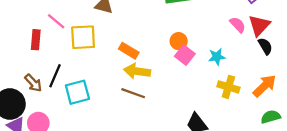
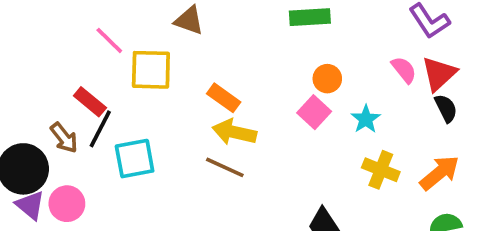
red rectangle: (36, 40) -> (90, 102), moved, turned -60
orange circle: (179, 41) -> (327, 79), moved
cyan star: (217, 57) -> (366, 119), turned -30

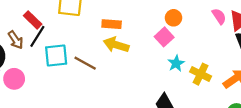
orange rectangle: (224, 98) -> (112, 24), turned -36
cyan star: (366, 119) -> (176, 63), moved
brown line: (225, 167) -> (85, 63), moved

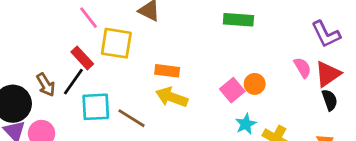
orange circle: (173, 18) -> (255, 84), moved
red rectangle: (33, 20) -> (82, 58), moved

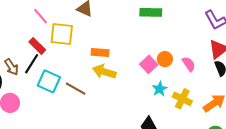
pink semicircle: (302, 68) -> (189, 64), moved
cyan square: (96, 107) -> (49, 81), turned 30

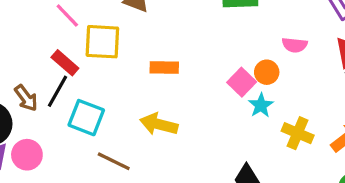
pink semicircle: (189, 64) -> (295, 45), moved, turned 133
yellow arrow: (104, 72) -> (159, 124), moved
brown line: (76, 89) -> (114, 161), moved
cyan star: (160, 89) -> (261, 105), moved

